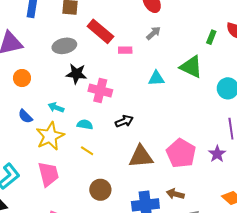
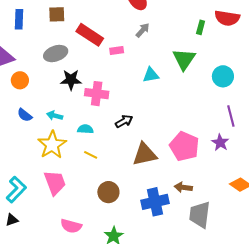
green triangle: (191, 67) -> (184, 59), turned 45
orange circle: (22, 78) -> (20, 80), moved
blue semicircle: (25, 116) -> (25, 115), moved

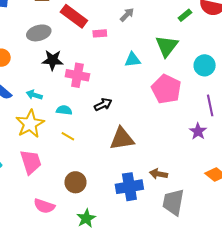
green rectangle: (201, 27) -> (185, 15), turned 32
pink pentagon: (184, 146) -> (166, 89), moved
brown circle: (108, 192) -> (75, 182), moved

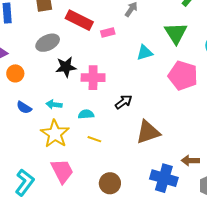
blue cross: (129, 187) -> (164, 178), turned 36

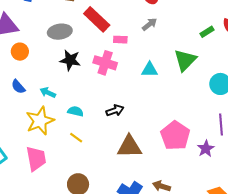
pink pentagon: (183, 76) -> (175, 136), moved
pink cross: (93, 78) -> (105, 63), moved

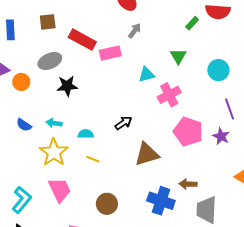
pink rectangle: (120, 40) -> (110, 53), size x1.5
orange circle: (20, 52) -> (21, 82), moved
green triangle: (185, 60) -> (178, 56), size x0.7
pink cross: (105, 63) -> (169, 95), moved, turned -30

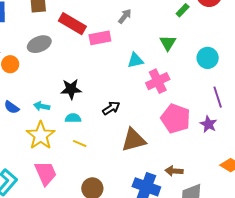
black star: (67, 86) -> (71, 89), moved

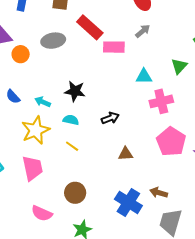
brown triangle: (134, 140) -> (126, 154), size x0.6

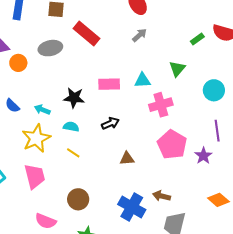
pink rectangle: (114, 47) -> (109, 84), moved

